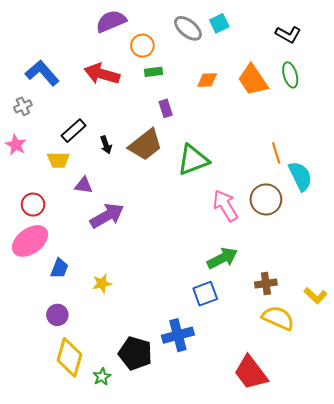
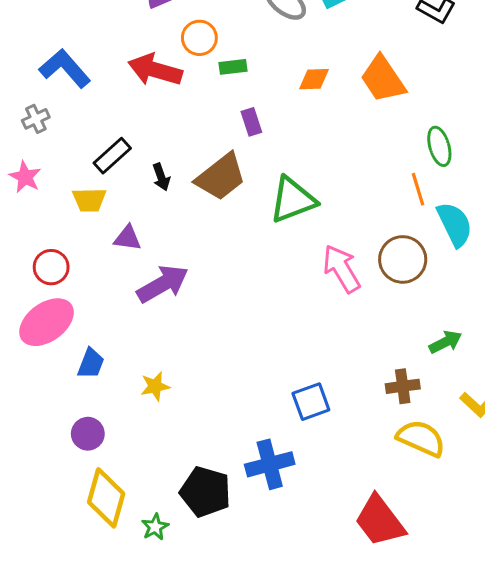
orange circle: (142, 46) -> (199, 38), moved
green ellipse: (290, 75) -> (439, 146), moved
green arrow: (222, 258) -> (445, 342), moved, size x0.7

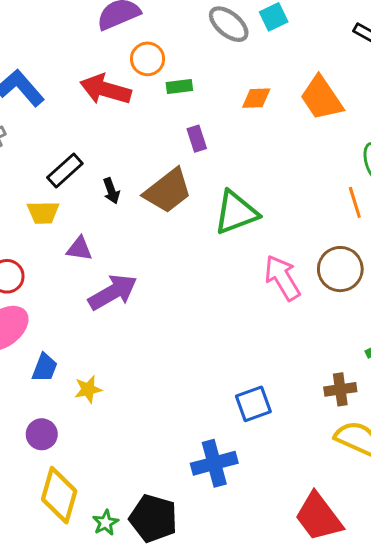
yellow star: (155, 386) -> (88, 389), moved
black pentagon: (205, 492) -> (153, 518), moved

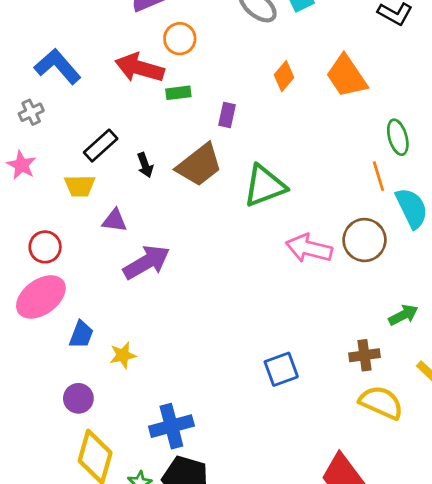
green rectangle: (179, 86) -> (178, 93), moved
orange diamond: (256, 98) -> (284, 76), turned -48
purple rectangle: (197, 139) -> (227, 115), turned 30
pink arrow: (282, 278) -> (309, 248), turned -45
blue cross: (214, 463) -> (171, 426), moved

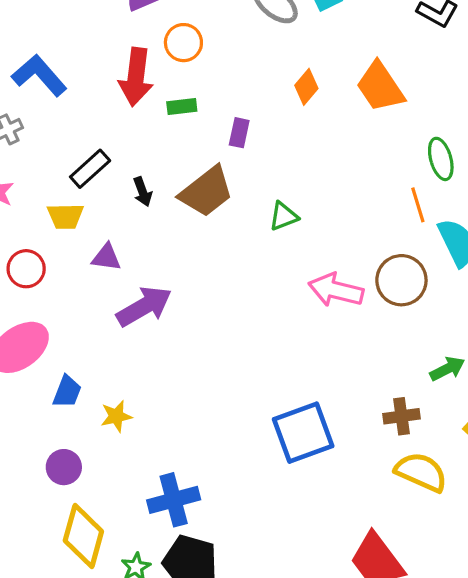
red arrow: (139, 68) -> (136, 77), turned -99
green triangle: (265, 186) -> (283, 216), size x0.6
red circle: (45, 247) -> (26, 269), moved
blue square: (281, 369) -> (303, 433), size x1.5

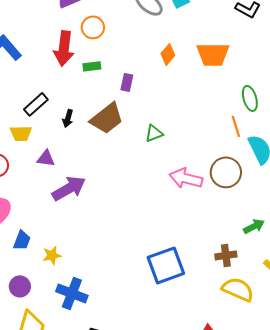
orange trapezoid: (380, 87) -> (213, 54), turned -56
black arrow: (142, 192) -> (68, 118), turned 36
blue cross: (174, 500) -> (72, 293), moved, turned 36

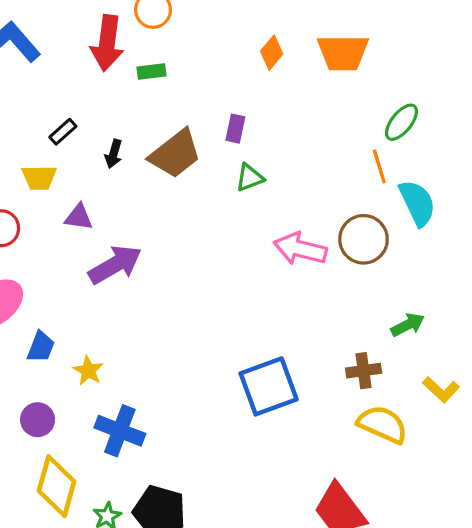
purple rectangle: (127, 82) -> (235, 129), moved
green ellipse: (250, 98) -> (401, 122), turned 55
black rectangle: (36, 104) -> (63, 132), size x0.7
yellow star: (52, 255) -> (88, 371), turned -30

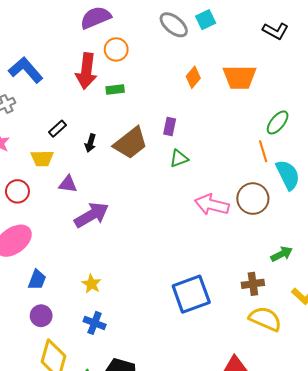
blue trapezoid: (41, 347) -> (37, 280), moved
yellow star: (88, 371) -> (91, 284), moved
blue cross: (120, 431) -> (95, 323), size x0.7

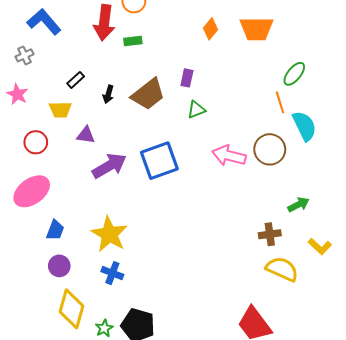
yellow star: (91, 284) -> (109, 234), size x1.8
blue square: (191, 294) -> (159, 161), moved

